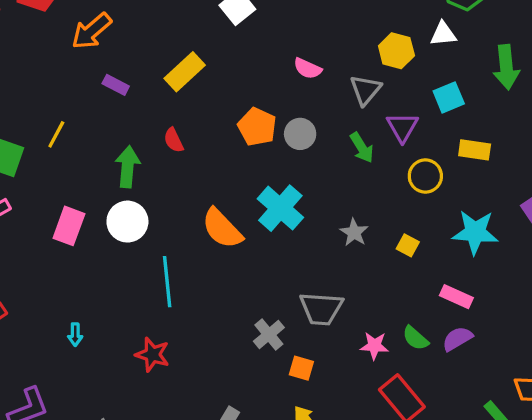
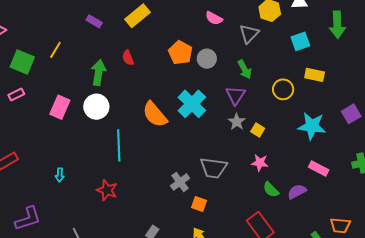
purple triangle: (402, 127) -> (236, 95), moved
yellow square: (408, 245) -> (258, 130), moved
pink rectangle: (456, 297) -> (319, 169), moved
pink star: (374, 346) -> (260, 163), moved

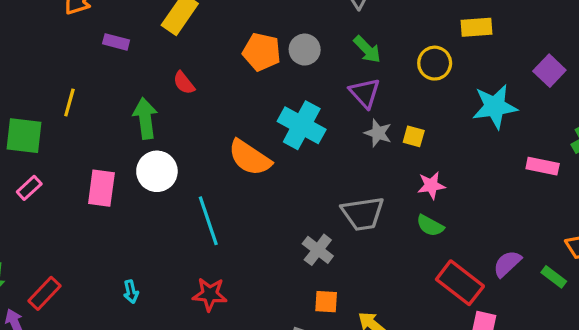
pink rectangle: (319, 169) -> (543, 166), moved
green semicircle: (271, 190) -> (430, 226), moved
purple semicircle: (297, 192) -> (507, 264), moved
orange square: (199, 204) -> (326, 302), moved

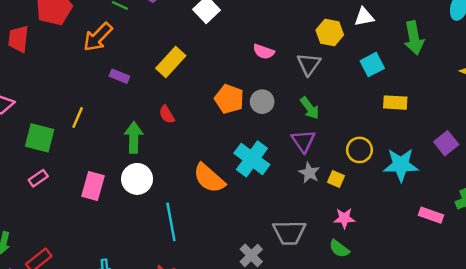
yellow circle: (435, 63) -> (359, 150), moved

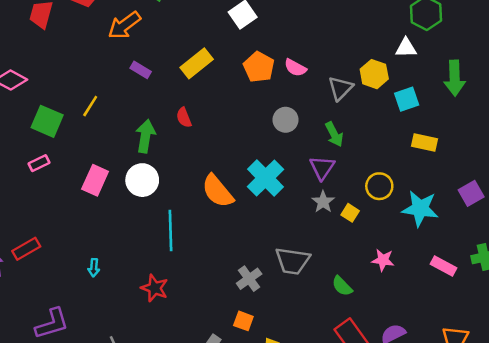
yellow hexagon: (330, 33) -> (374, 74), moved
orange pentagon: (229, 99) -> (259, 67), moved
pink star: (344, 218) -> (383, 260), moved

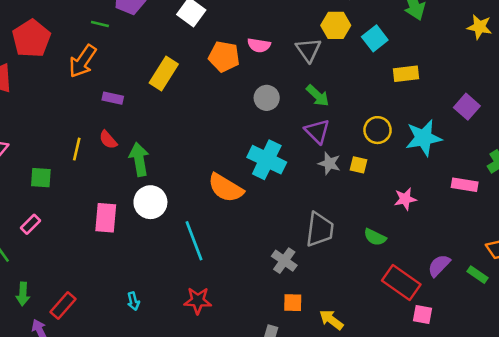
red semicircle: (184, 118) -> (108, 140), moved
green square: (47, 121) -> (41, 178), size x0.7
pink rectangle: (39, 163) -> (31, 224), moved
gray trapezoid: (293, 261) -> (320, 230), turned -72

